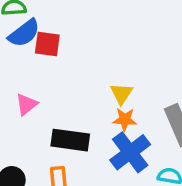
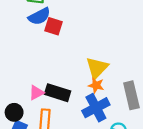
yellow triangle: (121, 94) -> (97, 68), size x1.5
pink triangle: (26, 104) -> (36, 93), moved

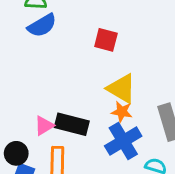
red square: (53, 26) -> (106, 40), moved
yellow triangle: (97, 68) -> (122, 89), turned -40

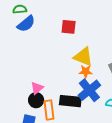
black rectangle: (72, 124) -> (70, 101), moved
black circle: (16, 153) -> (36, 100), moved

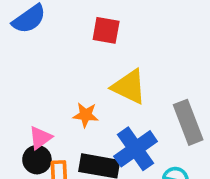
orange star: (86, 72) -> (86, 115), moved

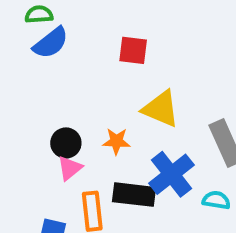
black circle: (37, 160) -> (66, 143), moved

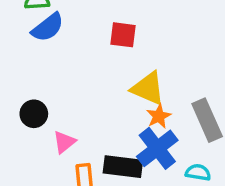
orange star: (116, 141) -> (159, 116), moved, turned -30
black circle: (66, 143) -> (34, 114), moved

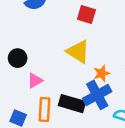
yellow triangle: (148, 88) -> (78, 52), moved

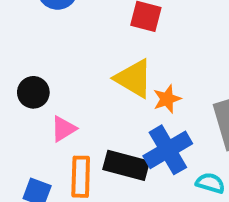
orange star: (102, 73) -> (167, 99), moved

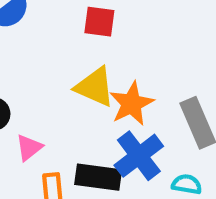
orange star: (167, 99) -> (132, 104), size x1.5

